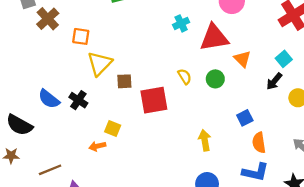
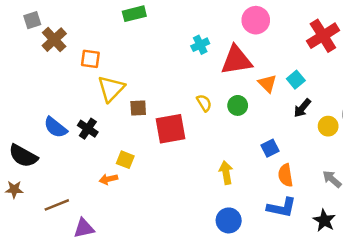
cyan square: (284, 59) -> (296, 80), moved

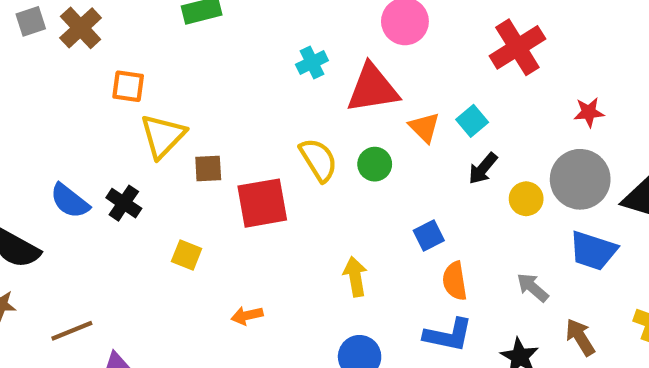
brown cross: (54, 40) -> (81, 28), moved
yellow semicircle: (204, 103) -> (318, 160), size x1.5
orange arrow: (108, 179) -> (247, 316), moved

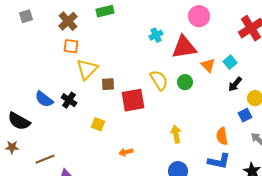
brown cross: (81, 28) -> (68, 21), moved
blue square: (429, 236) -> (245, 115), moved

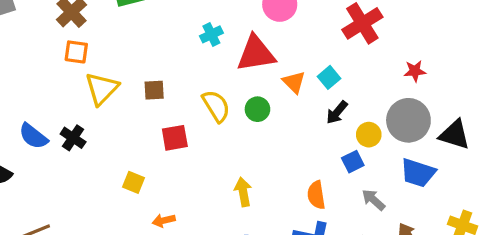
brown square: (108, 84) -> (154, 90), moved
red square: (133, 100) -> (175, 138), size x0.7
yellow square: (98, 124) -> (133, 182), moved

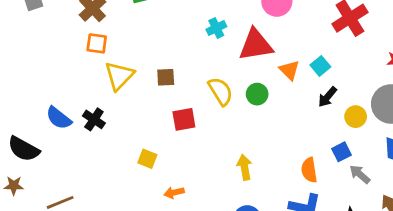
blue square: (353, 162) -> (342, 152), moved

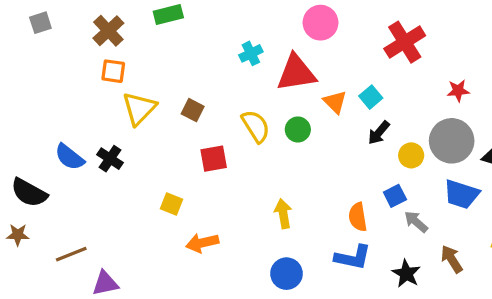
brown square: (166, 77) -> (193, 110), turned 30
orange arrow: (174, 193) -> (202, 243), size x1.4

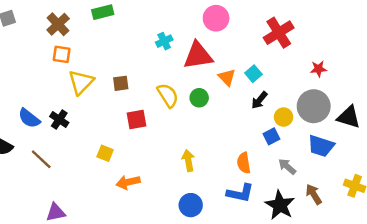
brown square: (193, 110) -> (121, 83), turned -35
blue square: (395, 196) -> (271, 136), moved
brown line: (71, 254) -> (41, 159), moved, turned 65
black star: (406, 274) -> (280, 205), size x1.4

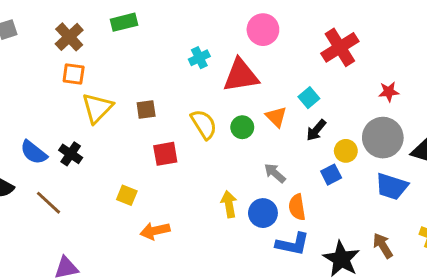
orange triangle: (227, 77) -> (276, 117), moved
gray arrow: (287, 166) -> (275, 173), moved
blue circle: (191, 205) -> (263, 213), moved

